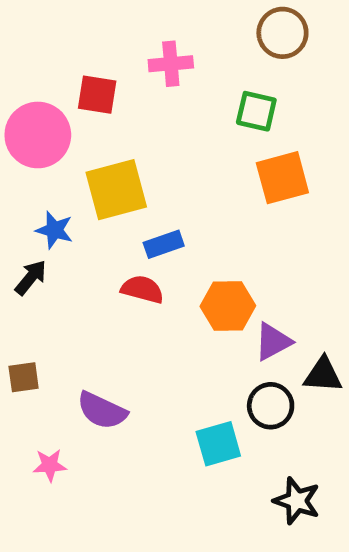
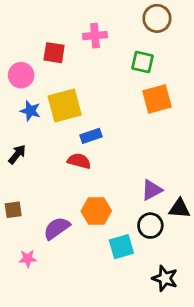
pink circle: (38, 135) -> (21, 75), size x0.7
blue star: (54, 230) -> (30, 111), moved
orange hexagon: (228, 306) -> (96, 211), moved
purple semicircle: (102, 411) -> (57, 228), turned 120

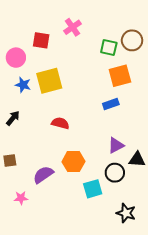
brown circle: (157, 18) -> (132, 40), moved
pink cross: (95, 36) -> (72, 27), turned -30
blue rectangle: (91, 136) -> (111, 104), moved

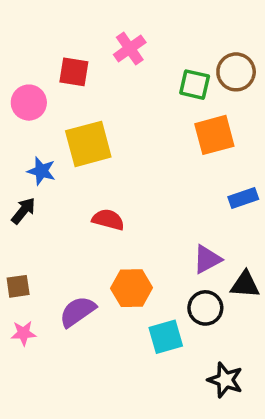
blue star: (23, 85) -> (41, 171), moved
blue rectangle: (111, 104) -> (243, 198), moved
pink star: (21, 198) -> (23, 333), moved

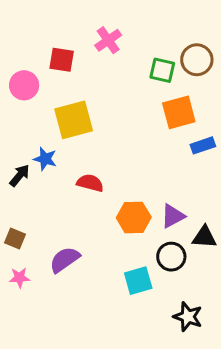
blue star: (41, 171) -> (45, 159), moved
blue rectangle: (243, 198) -> (203, 145), moved
brown square: (18, 286) -> (15, 239), turned 30
orange hexagon: (132, 288) -> (134, 218), moved

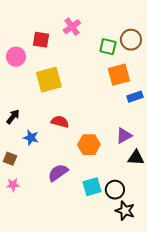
blue star: (45, 159) -> (31, 138), moved
purple triangle: (173, 216) -> (124, 136), moved
black circle: (171, 257) -> (115, 190), moved
purple semicircle: (65, 260) -> (58, 173), moved

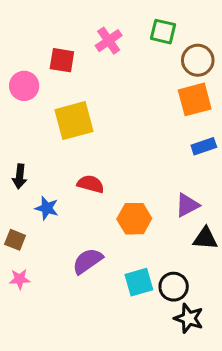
green square: (108, 47) -> (163, 32), moved
orange square: (119, 75) -> (195, 99), moved
black arrow: (13, 117) -> (20, 176), turned 147

